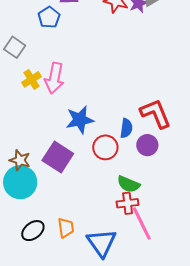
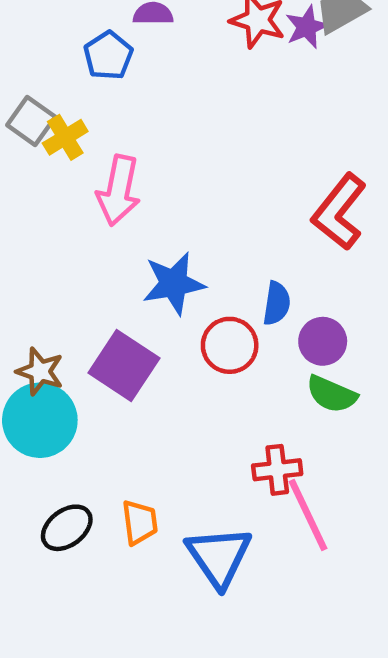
yellow cross: (31, 79) -> (65, 137), moved
red L-shape: (156, 114) -> (339, 212), moved, turned -120
green semicircle: (128, 184) -> (332, 394), moved

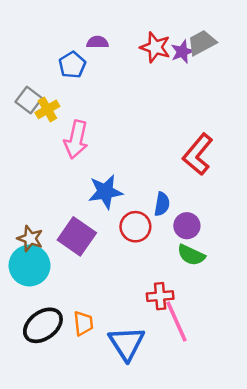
black ellipse: (67, 528) -> (43, 325), size x1.4

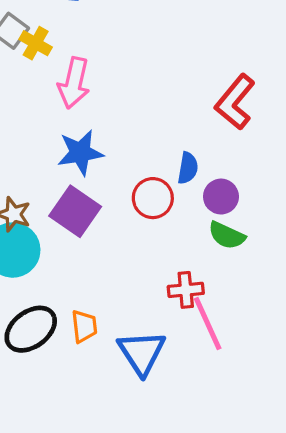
yellow cross: (47, 109) -> (36, 43), turned -30
blue star: (105, 192) -> (80, 153), moved

